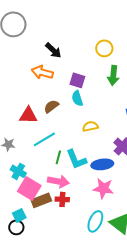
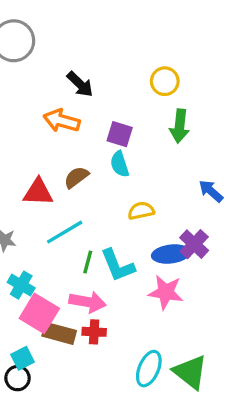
blue ellipse: (102, 164) -> (171, 254), moved
pink star: (103, 188) -> (166, 292), moved
brown rectangle: (41, 200) -> (59, 333), turned 36

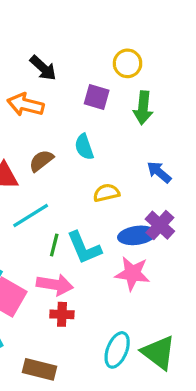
purple square: (120, 134) -> (97, 97), moved
blue arrow: (211, 191) -> (159, 172), moved
brown rectangle: (59, 333) -> (40, 369), moved

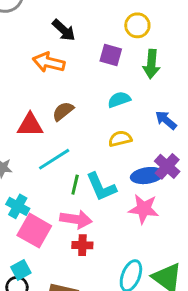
cyan semicircle: (84, 147) -> (119, 100), moved, turned 90

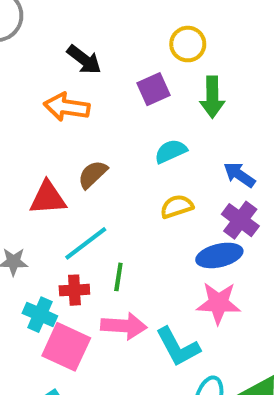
purple square: (111, 55) -> (153, 89), turned -35
purple cross: (167, 166) -> (240, 220), moved
cyan L-shape: (101, 187) -> (178, 347), moved
red cross: (82, 245) -> (74, 290), moved

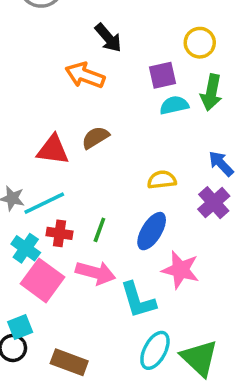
cyan semicircle: (171, 151) -> (174, 105), moved
cyan line: (86, 243) -> (44, 203), moved
blue ellipse: (219, 255) -> (152, 231), moved, turned -57

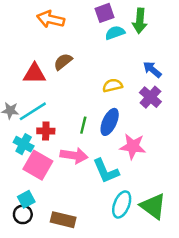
green line: (99, 230) -> (83, 125), moved

